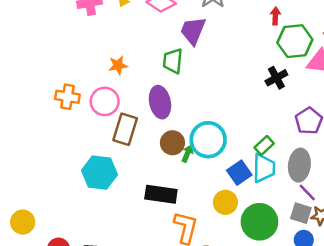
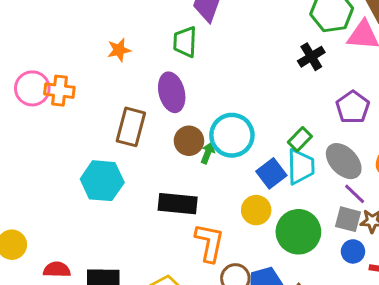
pink circle: (105, 101) -> (32, 88), moved
gray ellipse: (299, 165) -> (344, 161), turned -48

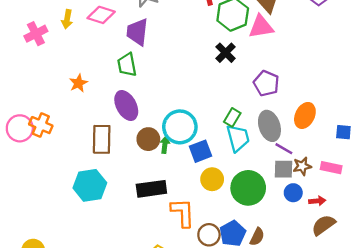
orange cross: (59, 91) -> (41, 125), turned 30
gray ellipse: (344, 161) -> (269, 126), turned 40
blue square: (271, 173) -> (200, 151), moved, turned 30

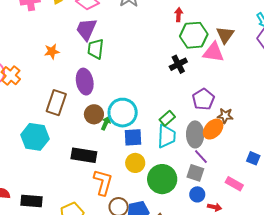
purple trapezoid: (137, 32) -> (86, 29), moved
orange ellipse: (305, 115) -> (213, 129), moved
brown star: (302, 166) -> (225, 116), moved

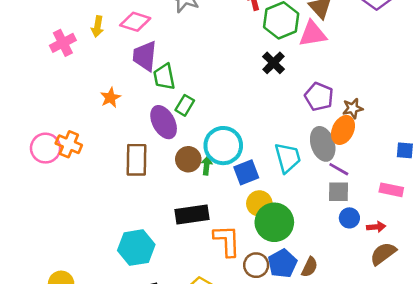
green rectangle: (167, 118) -> (185, 105), moved
cyan hexagon: (35, 137) -> (136, 248), moved
green circle: (162, 179) -> (274, 222), moved

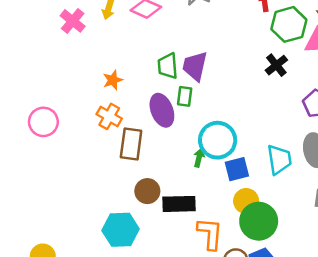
pink cross: (63, 43) -> (73, 21), turned -30
purple trapezoid: (145, 56) -> (195, 66), moved
green rectangle: (185, 105) -> (185, 96), turned -30
orange cross: (69, 144) -> (109, 116), moved
brown circle: (188, 159) -> (147, 191), moved

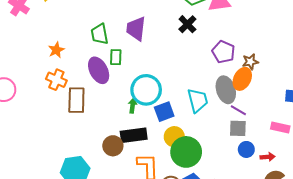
purple trapezoid: (195, 66) -> (136, 29), moved
brown circle: (147, 191) -> (113, 146), moved
black rectangle: (179, 204) -> (134, 135), moved

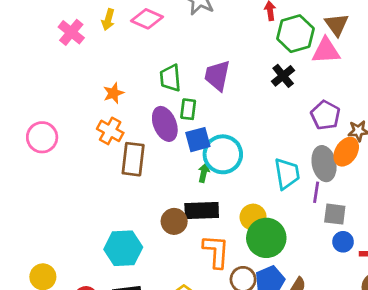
purple line: (238, 110) -> (316, 192), moved, turned 63
blue square: (164, 112) -> (198, 140), moved

